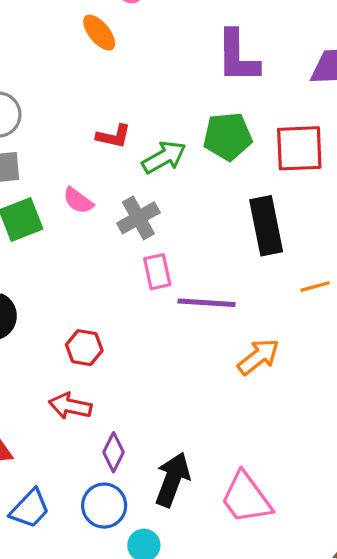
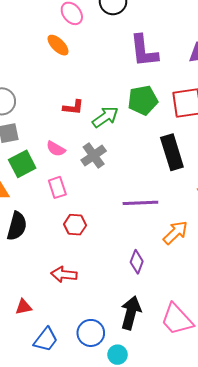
pink rectangle: (157, 272) -> (57, 187), moved
red hexagon: (84, 348) -> (75, 225), moved
purple diamond: (113, 452) -> (137, 262), moved

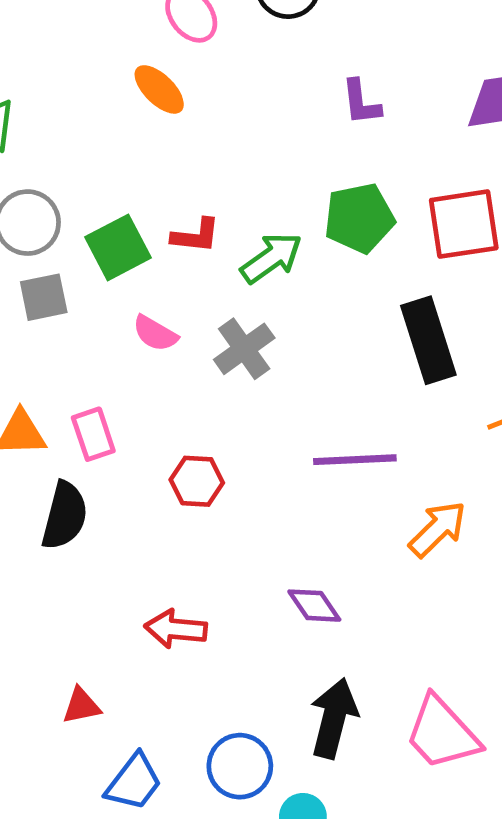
purple L-shape: (144, 51) -> (361, 102), size x0.6
green square: (22, 164) -> (118, 247), moved
pink rectangle: (57, 187) -> (93, 434), moved
red hexagon: (75, 225) -> (197, 481), moved
purple diamond: (137, 262) -> (314, 606), moved, turned -55

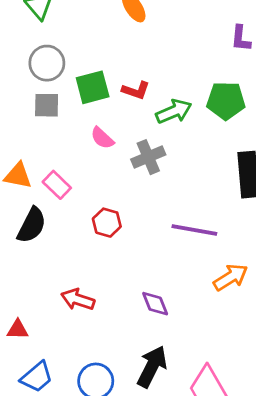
pink rectangle: (93, 434) -> (57, 185), turned -40

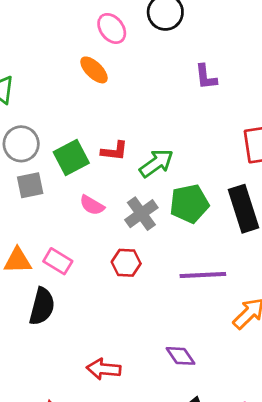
green pentagon: (226, 101) -> (189, 204), moved
red hexagon: (107, 223) -> (126, 263), moved

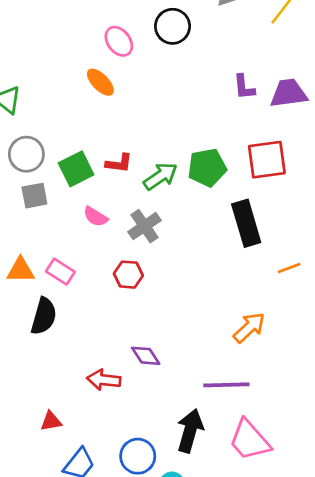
purple L-shape: (206, 77) -> (244, 87), moved
green pentagon: (189, 204) -> (207, 168), moved
purple line: (203, 275) -> (226, 385), moved
purple diamond: (181, 356) -> (146, 356), moved

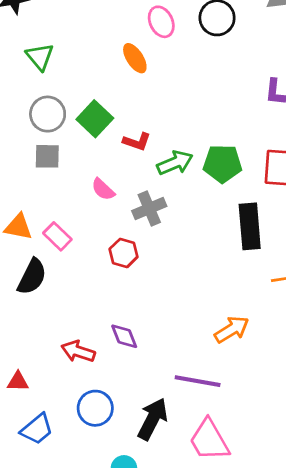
green square: (76, 169) -> (95, 119), moved, turned -32
blue circle: (138, 456) -> (95, 408), moved

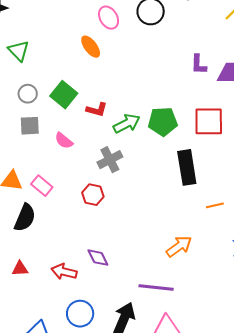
gray circle: (48, 114) -> (28, 94), size x0.7
pink semicircle: (103, 189) -> (64, 141), moved
red triangle: (18, 381) -> (20, 269), moved

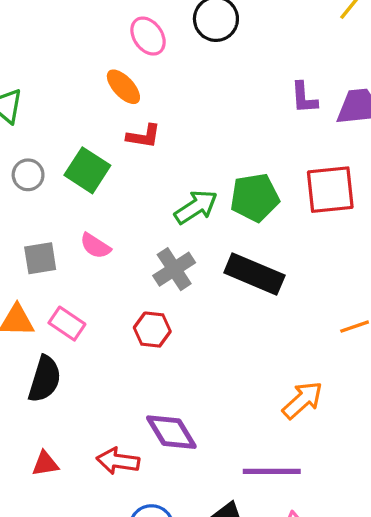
red L-shape: (97, 110) -> (144, 136), moved
gray square: (30, 126) -> (40, 258), moved
black rectangle: (187, 167) -> (254, 274), moved, turned -52
purple diamond: (98, 258) -> (171, 432), size x1.4

